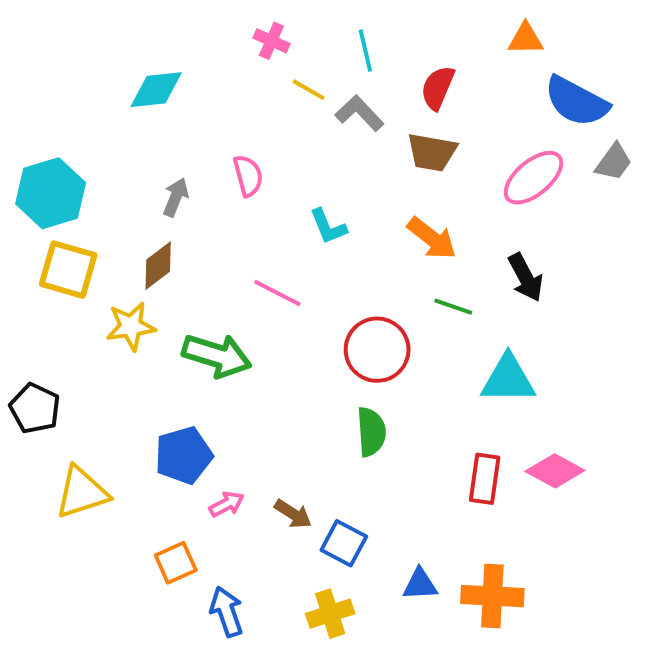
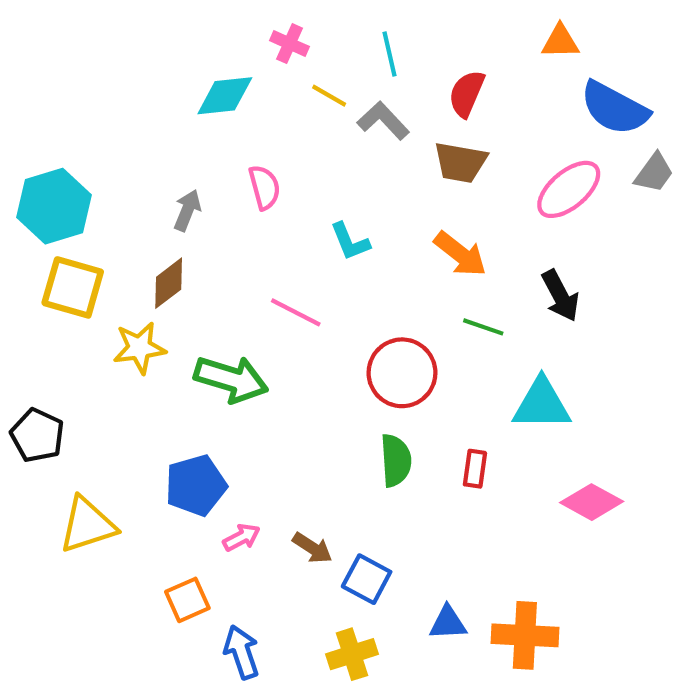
cyan diamond: (156, 90) -> (225, 96), moved
red rectangle: (485, 479) -> (475, 469), moved, size x0.7

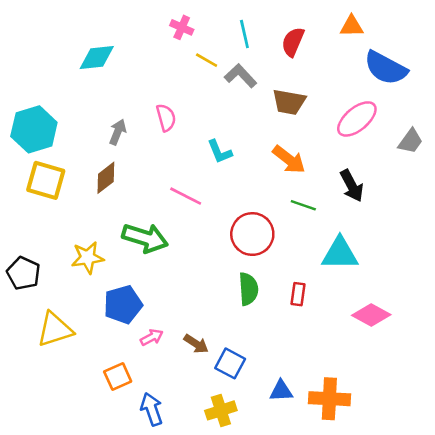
red semicircle: (467, 94) -> (293, 42), moved
cyan diamond: (225, 96) -> (97, 58), moved
gray trapezoid: (654, 173) -> (410, 141), moved
yellow star: (139, 348) -> (88, 258), moved

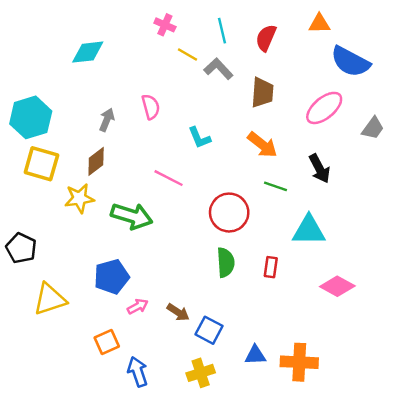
brown trapezoid: (289, 102) -> (262, 92), turned -96
yellow star: (88, 258) -> (79, 198), moved

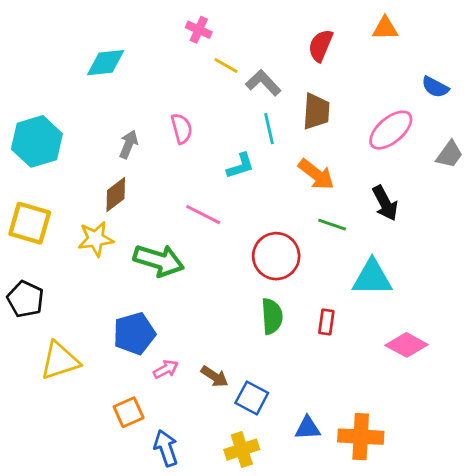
cyan line: (222, 31) -> (269, 129), moved
blue semicircle: (350, 62) -> (435, 87), moved, size x0.6
cyan L-shape: (199, 138) -> (240, 166), turned -85
yellow square: (41, 164) -> (30, 223), moved

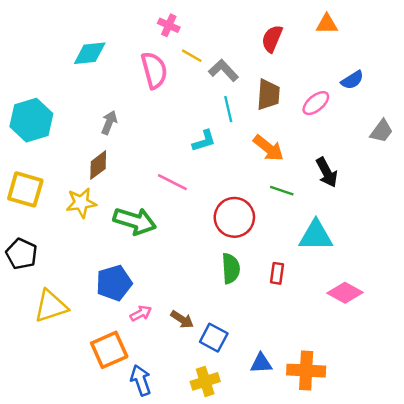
blue semicircle: (435, 87) -> (352, 80), moved, turned -60
pink semicircle: (182, 129) -> (154, 70), moved, size x1.4
pink ellipse: (391, 130) -> (316, 103), moved, size x0.7
orange square: (129, 412) -> (109, 350), size x1.4

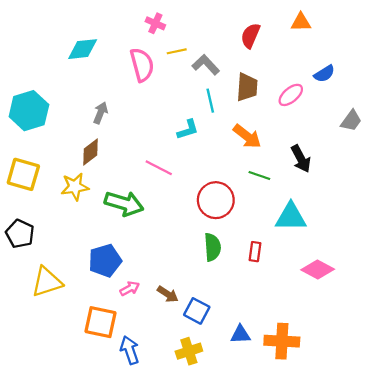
yellow line: (192, 56) -> (177, 51), turned -42
orange square: (109, 350) -> (101, 322), turned 36

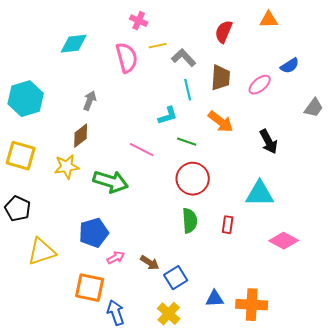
green line: (259, 176) -> (187, 142), moved
blue square: (197, 311) -> (176, 278), turned 30
yellow cross: (189, 351) -> (169, 314), turned -30

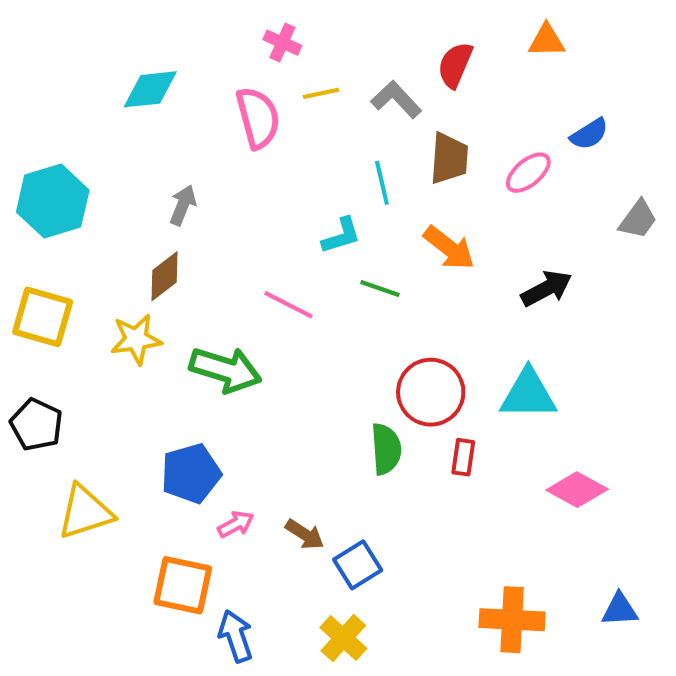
gray L-shape: (184, 58) -> (396, 99), moved
black arrow: (269, 142) -> (547, 288), turned -90
red circle: (193, 179) -> (431, 392), moved
blue triangle: (215, 299) -> (620, 610), moved

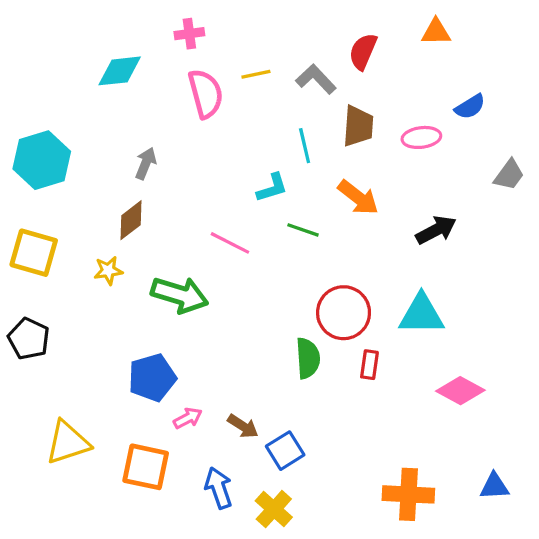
pink cross: (282, 43) -> (189, 34), moved, turned -32
pink ellipse: (528, 173) -> (421, 137), turned 33
yellow star: (136, 339) -> (108, 271), size x0.7
yellow triangle: (85, 512) -> (68, 442), moved
blue arrow: (236, 636) -> (219, 488), moved

